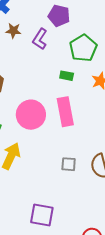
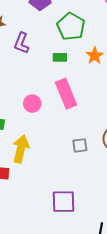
purple L-shape: (40, 39) -> (21, 43), moved
pink circle: (31, 115) -> (32, 104), size x0.6

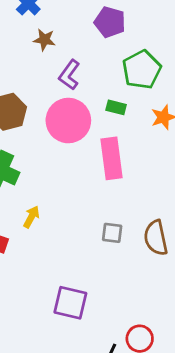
pink circle: (32, 104) -> (68, 121), moved, size x1.8
yellow arrow: (21, 149) -> (31, 217), size x0.6

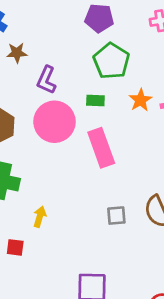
purple pentagon: (110, 22) -> (99, 18), moved

